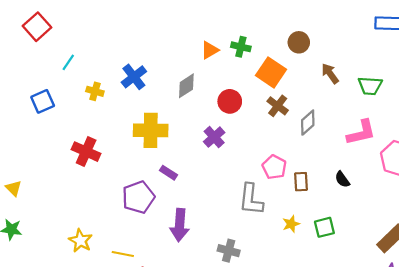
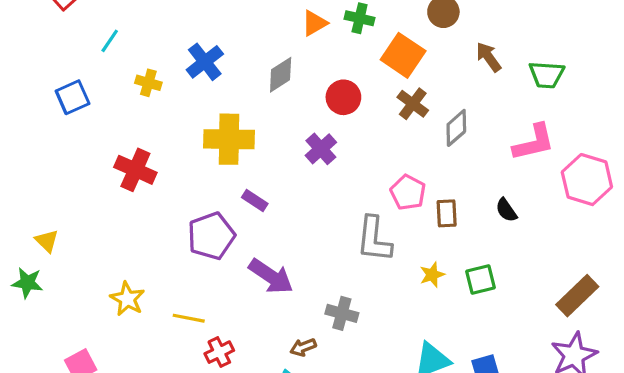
yellow triangle: (14, 188) -> (47, 241), moved
purple arrow: (180, 225) -> (271, 276), turned -60

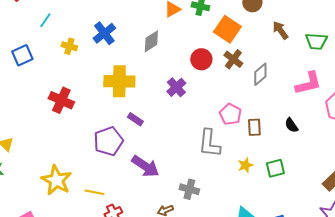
red circle: (343, 97) -> (201, 59), moved
yellow star: (127, 299) -> (56, 180), size x1.4

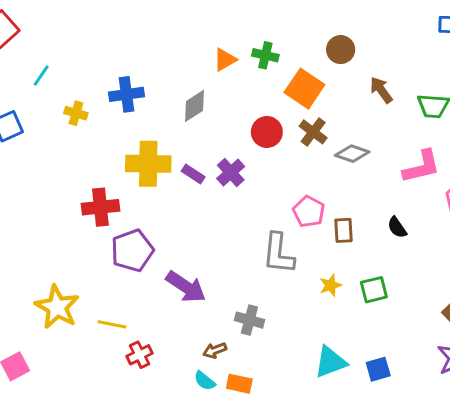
blue cross: (104, 33) -> (127, 94), turned 30
gray diamond: (260, 74) -> (352, 154), turned 60
red cross: (61, 100) -> (100, 207), moved, turned -30
purple rectangle: (135, 119) -> (193, 174), moved

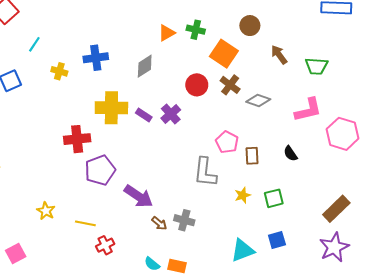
yellow star: (57, 307) -> (46, 211), size x0.6
brown arrow: (215, 350) -> (159, 223), moved, turned -119
blue square: (378, 369) -> (277, 240), moved

